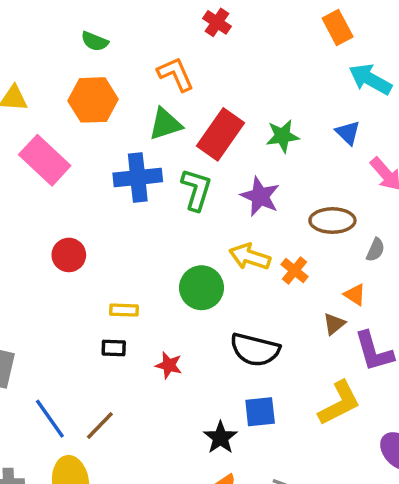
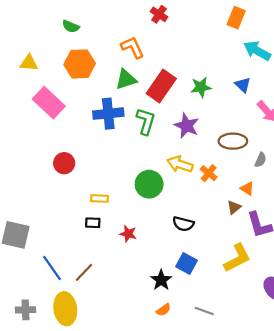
orange rectangle: (338, 28) -> (236, 18), turned 50
green semicircle: (95, 41) -> (71, 26), moved
black semicircle: (255, 350) -> (183, 224), size x0.7
blue square: (260, 412) -> (187, 264), turned 35

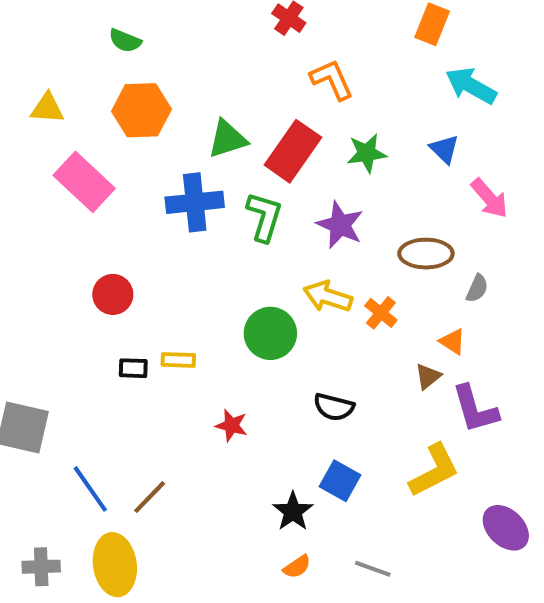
orange L-shape: (133, 47) -> (332, 80), moved
black rectangle: (93, 223) -> (133, 368), moved

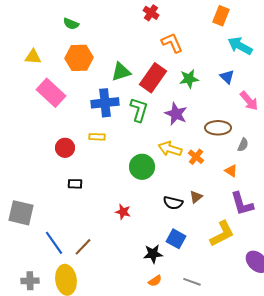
yellow rectangle: (178, 360) -> (97, 137), moved
brown triangle: (428, 376) -> (196, 197), moved
black star: (293, 511) -> (153, 254), turned 30

